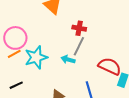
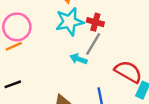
cyan star: (36, 57) -> (70, 22), moved

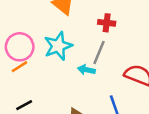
cyan star: (70, 22) -> (58, 46), moved
red cross: (95, 22) -> (107, 23), moved

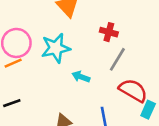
gray line: (99, 52) -> (117, 59), moved

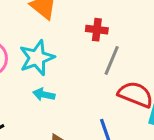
cyan arrow: (81, 77) -> (44, 94), moved

